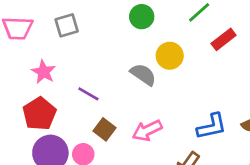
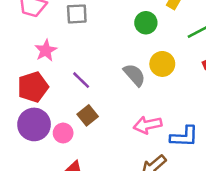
pink arrow: (147, 130) -> (148, 125), moved

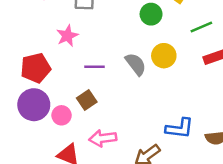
pink star: (46, 50) -> (67, 36), moved
purple line: (81, 80) -> (94, 67), moved, turned -48
pink arrow: (148, 125) -> (103, 138), moved

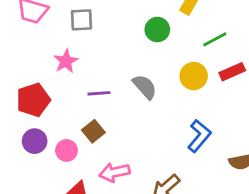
yellow circle: (164, 56) -> (194, 76), moved
purple circle: (34, 105) -> (35, 141), size x0.7
blue L-shape: (180, 128) -> (199, 136), moved, turned -52

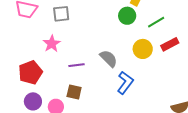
green circle: (157, 30) -> (127, 16), moved
brown square: (93, 131) -> (74, 92), turned -35
blue L-shape: (199, 136) -> (125, 83), moved

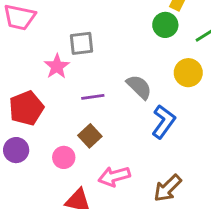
gray square: (61, 14) -> (81, 43), moved
brown square: (74, 92) -> (90, 136), turned 35
purple circle: (33, 101) -> (16, 150), moved

